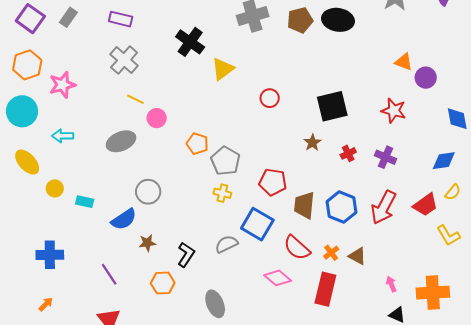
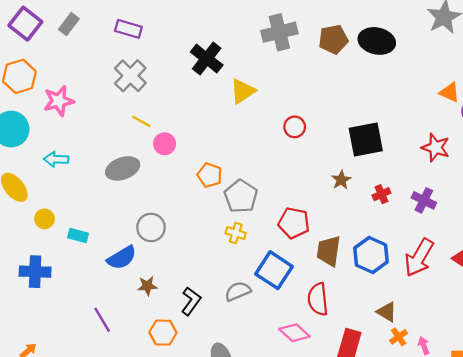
red semicircle: (297, 248) -> (318, 299), turned 40
orange cross: (331, 253) -> (399, 337), moved
blue cross: (50, 255) -> (35, 272), moved

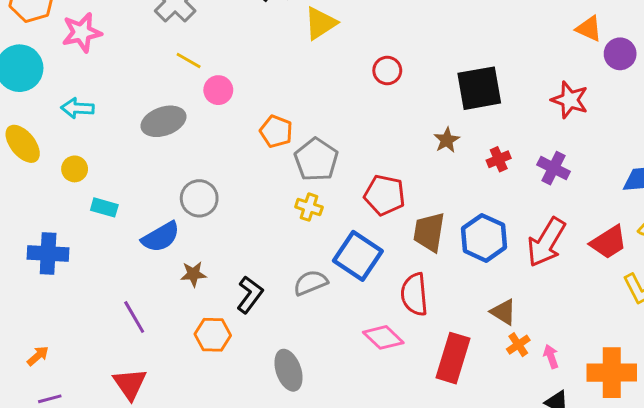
yellow circle: (45, 219) -> (75, 169), moved

